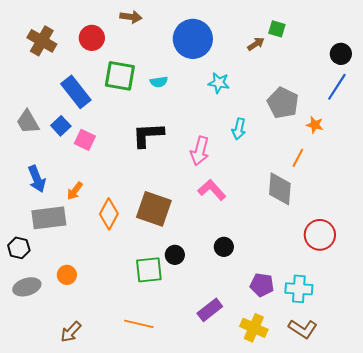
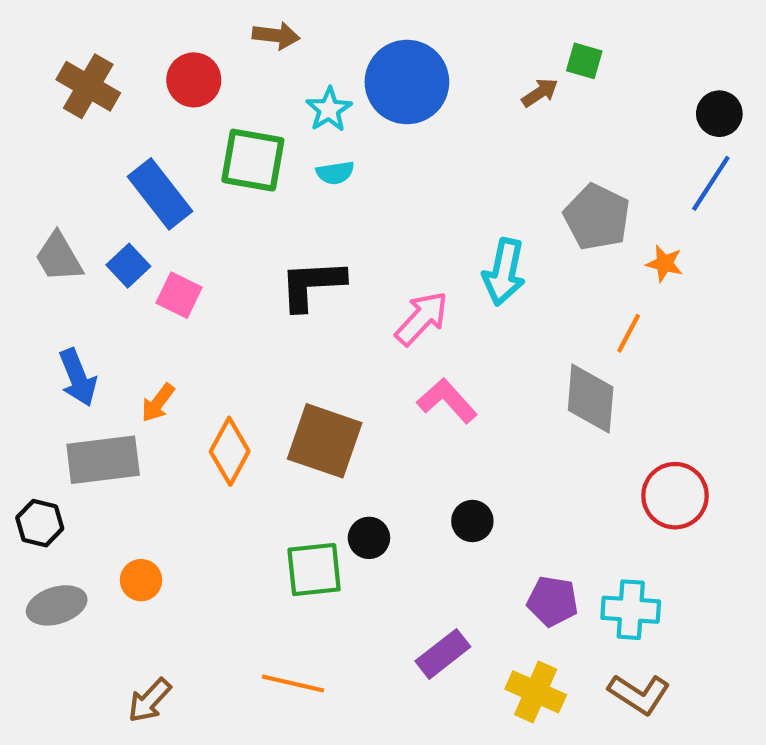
cyan star: (219, 83) -> (329, 109), moved, turned 30
cyan arrow: (239, 129) -> (504, 272), size x1.4
pink arrow: (200, 151) -> (422, 318), turned -152

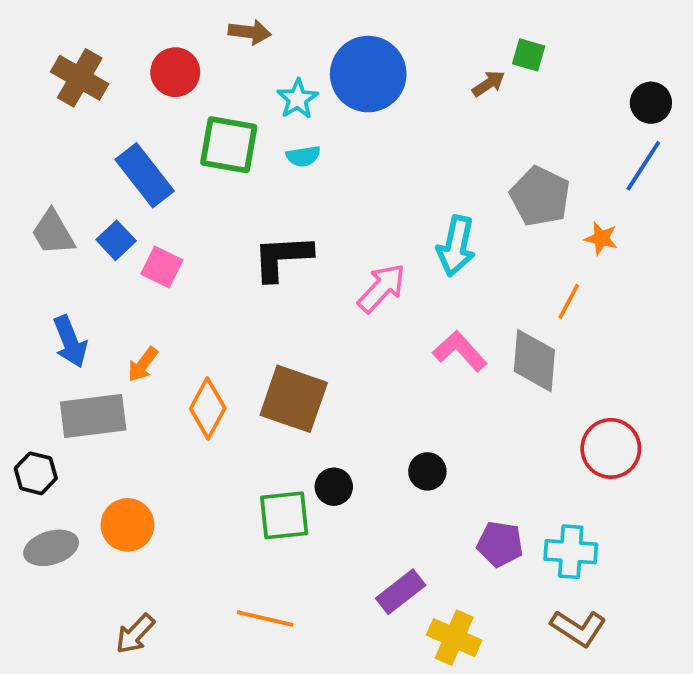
pink L-shape: (447, 401) -> (460, 351), moved
orange circle: (141, 580) -> (127, 525), size x1.4
yellow cross: (536, 692) -> (454, 638), moved

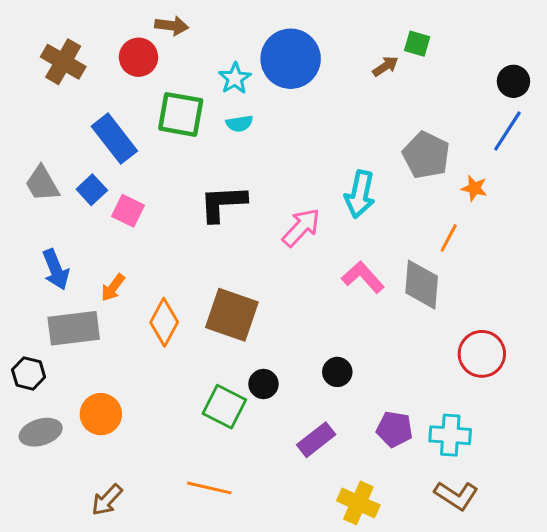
brown arrow: (250, 32) -> (172, 26), moved
green square: (284, 515) -> (224, 407), turned 33
purple rectangle: (401, 592) -> (316, 440), moved

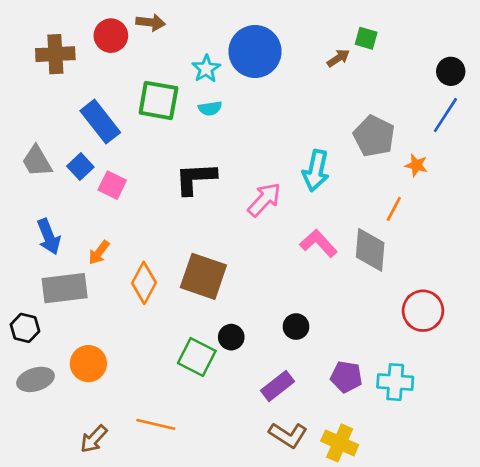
red circle: (138, 57) -> (111, 36), moved
brown cross: (63, 62) -> (55, 54), turned -33
orange line: (209, 488) -> (156, 424), moved
brown L-shape: (456, 495) -> (288, 435), moved
yellow cross: (358, 503) -> (340, 443), moved

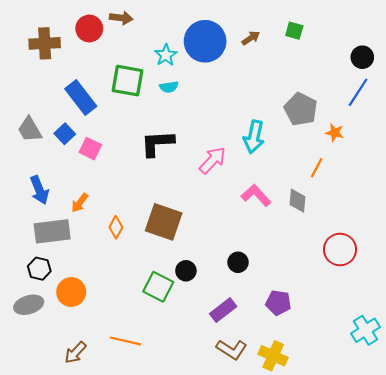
brown arrow: (338, 58) -> (251, 38), moved
gray diamond: (370, 250) -> (297, 201), size x0.7
orange diamond: (144, 283) -> (116, 227), size x0.7
black hexagon: (25, 328) -> (39, 269), moved
cyan cross: (395, 382) -> (365, 330), moved, turned -36

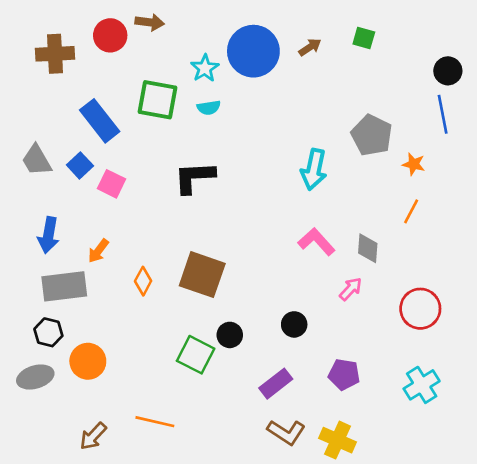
blue line: (358, 92) -> (443, 114), turned -44
pink arrow: (212, 160) -> (351, 289), moved, size x0.7
orange line: (317, 168) -> (411, 211), moved
blue arrow: (39, 190) -> (48, 235), turned 32
cyan cross: (365, 330) -> (422, 385), moved

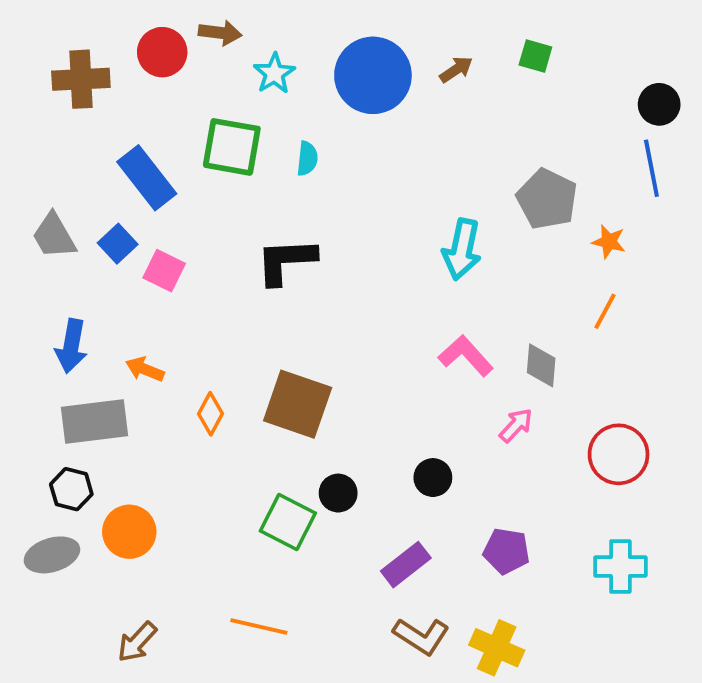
cyan star: (205, 68) -> (274, 73), moved
cyan semicircle: (209, 108) -> (307, 158), turned -75
orange arrow: (98, 251) -> (145, 369), turned 75
cyan cross: (422, 385) -> (620, 567), turned 32
orange line: (155, 422) -> (259, 626), moved

